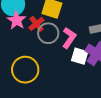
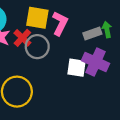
pink L-shape: (69, 38) -> (60, 23), moved

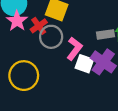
pink L-shape: (60, 23) -> (75, 49), moved

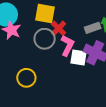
red cross: (39, 26) -> (59, 28), moved
yellow circle: (24, 76) -> (26, 78), size x0.7

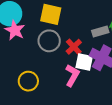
red cross: (59, 28) -> (74, 47), moved
pink L-shape: (67, 46) -> (72, 75), moved

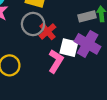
red cross: (74, 47) -> (48, 31), moved

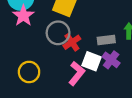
gray rectangle: (87, 16) -> (106, 40), moved
purple cross: (88, 44) -> (111, 60), size x0.7

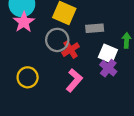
gray rectangle: (106, 40) -> (95, 28), moved
white square: (92, 61) -> (108, 54), moved

